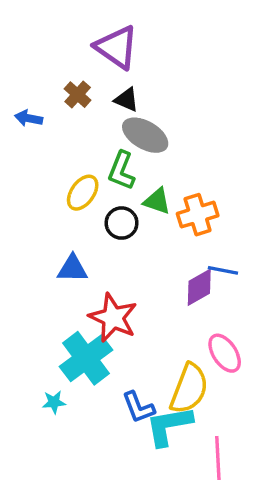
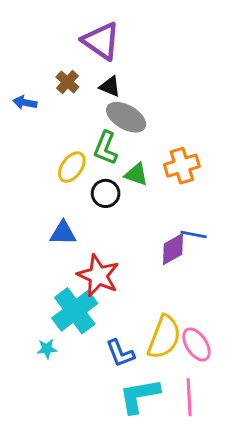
orange cross: (198, 215) -> (182, 166), moved
pink ellipse: (225, 353) -> (196, 344), moved
cyan L-shape: (169, 426) -> (139, 396), moved

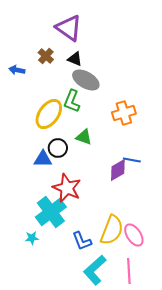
yellow ellipse: (72, 167) -> (49, 114), size x1.4
green triangle: (136, 174) -> (84, 137), moved
black circle: (106, 193) -> (58, 148), moved
cyan L-shape: (139, 396) -> (95, 270), turned -32

